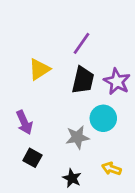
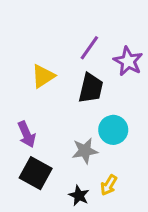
purple star: (117, 82) -> (128, 61), moved
black square: (32, 158) -> (36, 173), size x1.5
yellow arrow: (111, 169) -> (109, 185), moved, turned -78

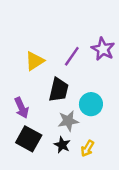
purple line: (89, 48) -> (72, 56), moved
black trapezoid: (91, 88) -> (59, 90), moved
black star: (79, 196) -> (62, 145), moved

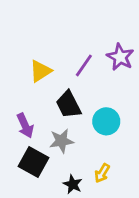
black trapezoid: (59, 90) -> (68, 105), turned 140
gray star: (68, 121) -> (62, 141), moved
black star: (62, 145) -> (73, 184), moved

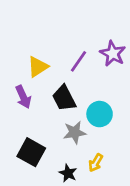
purple arrow: (25, 126) -> (23, 97), moved
gray star: (62, 141) -> (75, 132), moved

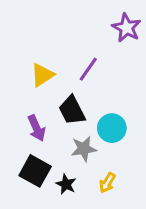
purple star: (113, 54) -> (127, 28), moved
purple arrow: (23, 97) -> (37, 128), moved
black star: (68, 173) -> (66, 184), moved

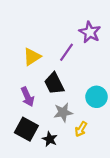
purple star: (127, 28) -> (90, 32), moved
cyan circle: (112, 128) -> (97, 97), moved
yellow arrow: (107, 183) -> (81, 129), moved

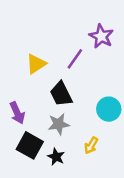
purple arrow: (27, 97) -> (17, 113), moved
gray star: (63, 112) -> (59, 124), moved

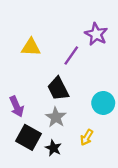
yellow triangle: (36, 64) -> (31, 47), moved, turned 36
gray star: (59, 124) -> (56, 117), turned -30

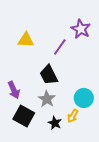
cyan circle: (103, 103) -> (84, 98), moved
black star: (53, 148) -> (55, 123), moved

